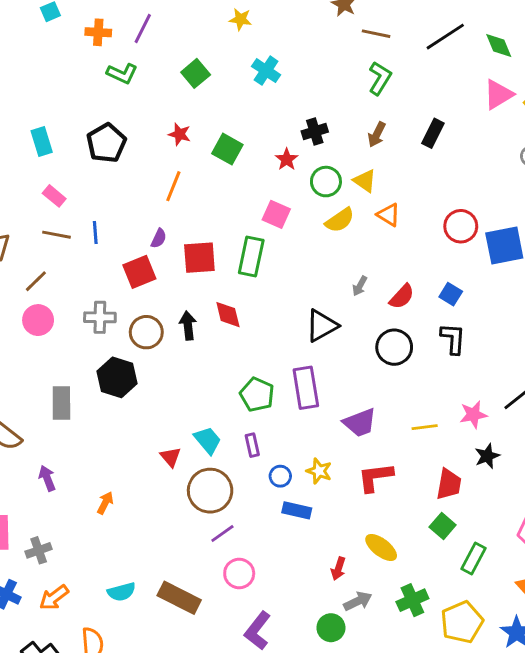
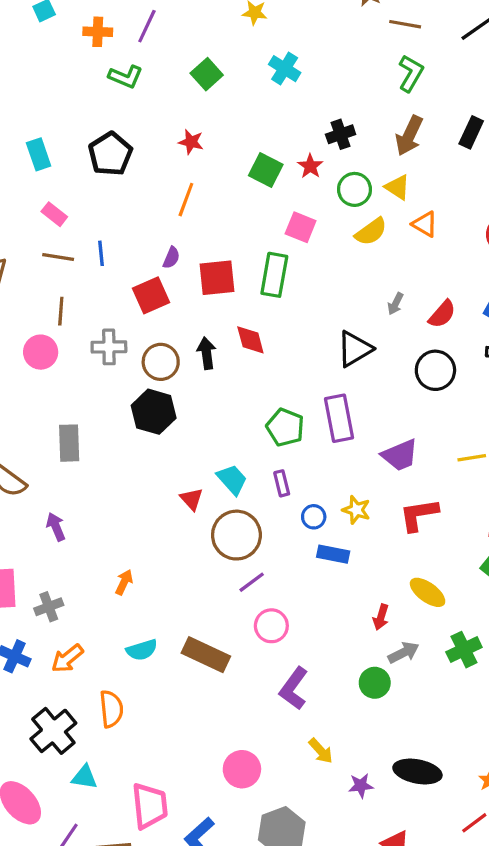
brown arrow: (377, 134) -> (409, 136), size x1.4
green square: (227, 149) -> (266, 170), moved
brown line: (36, 281) -> (61, 311), moved, turned -40
black hexagon: (117, 377) -> (154, 412), moved
orange arrow: (105, 503) -> (124, 582), moved

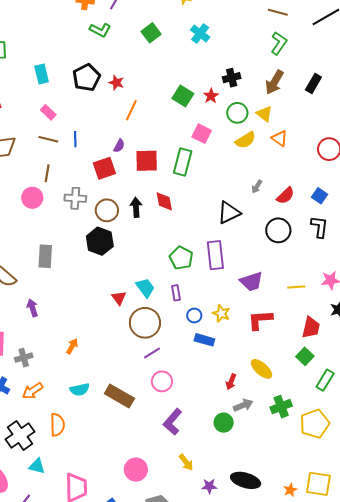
red star: (191, 142) -> (116, 83), moved

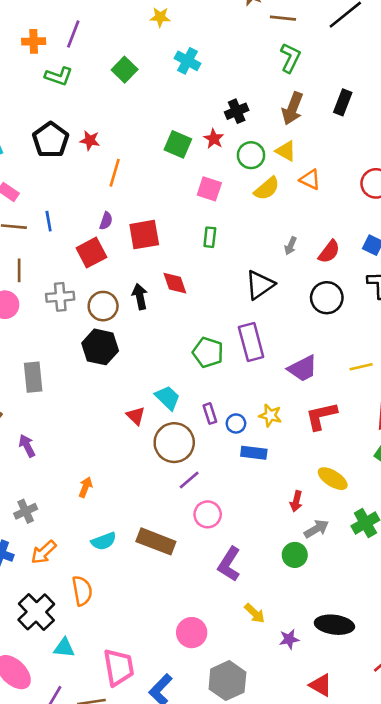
green rectangle: (183, 162) -> (210, 237), moved, size x0.6
purple rectangle: (176, 293) -> (210, 414), moved

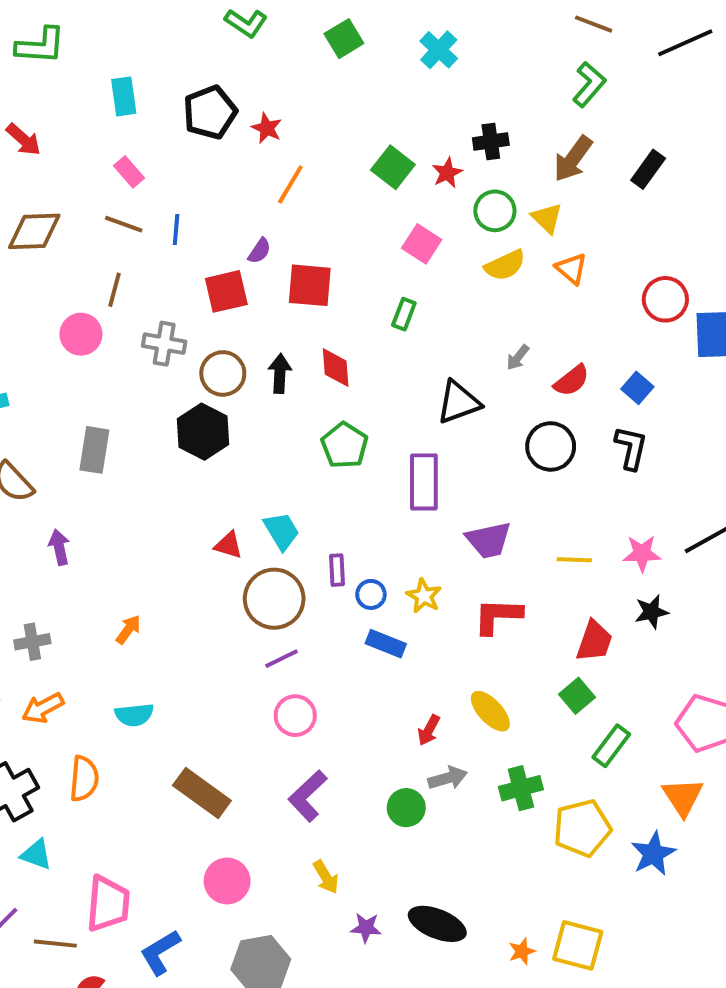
green pentagon: (208, 352) -> (344, 445), moved
red triangle: (136, 416) -> (228, 545), turned -42
brown rectangle: (156, 541) -> (202, 793), moved

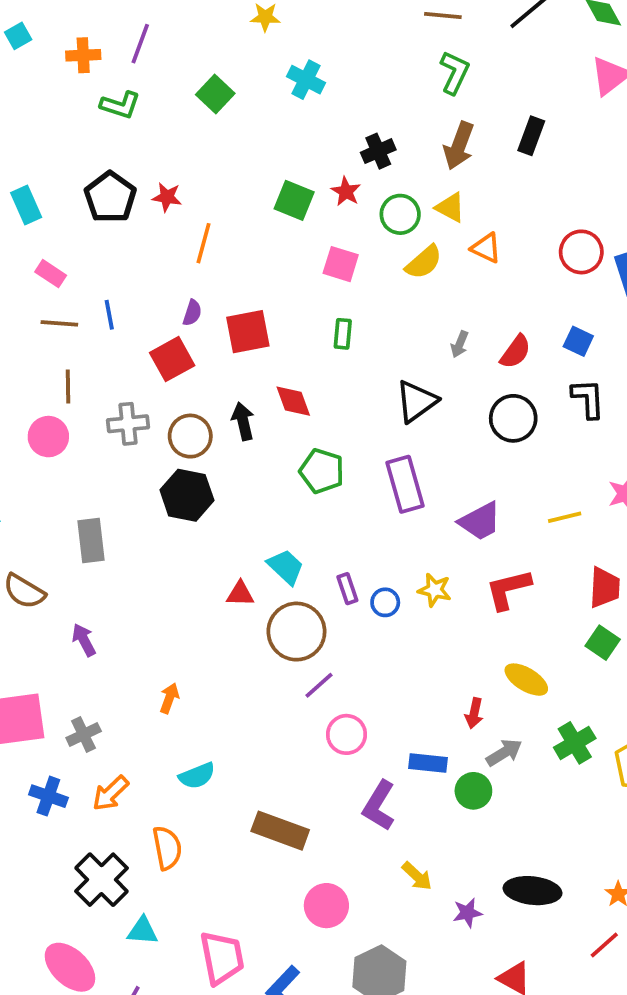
blue rectangle: (386, 644) -> (428, 763), moved

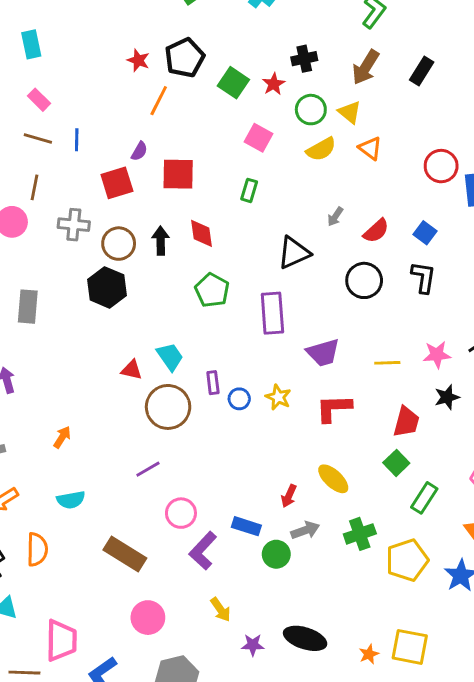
black pentagon: (110, 197) -> (185, 58), moved
purple line: (319, 685) -> (148, 469), moved
pink circle: (347, 734) -> (181, 513), moved

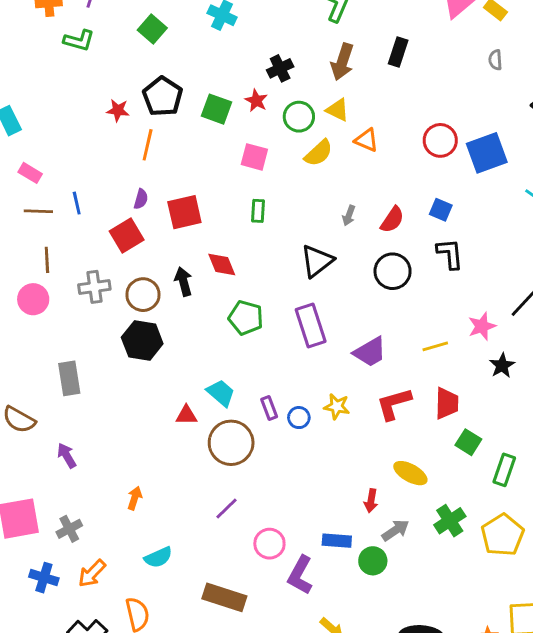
red trapezoid: (406, 422) -> (447, 403), moved

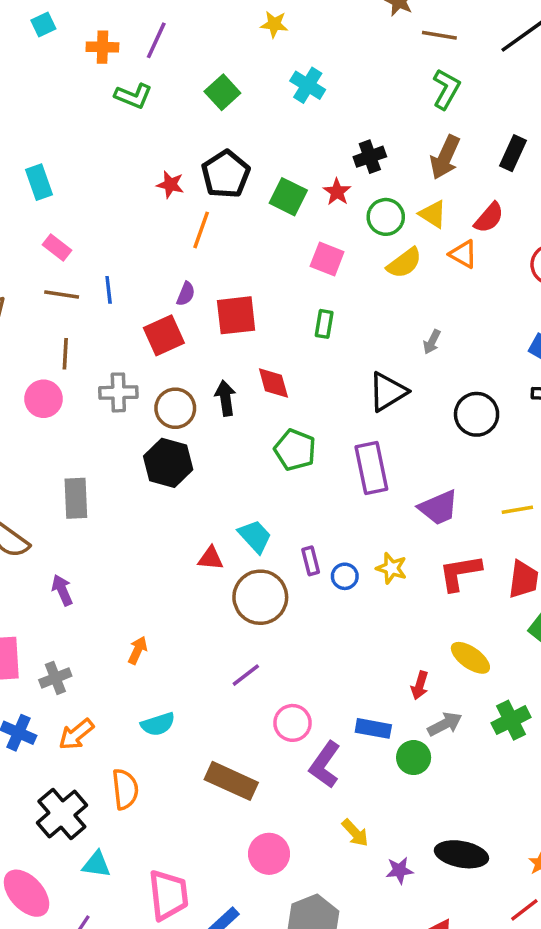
red semicircle: (392, 220) -> (489, 218), moved

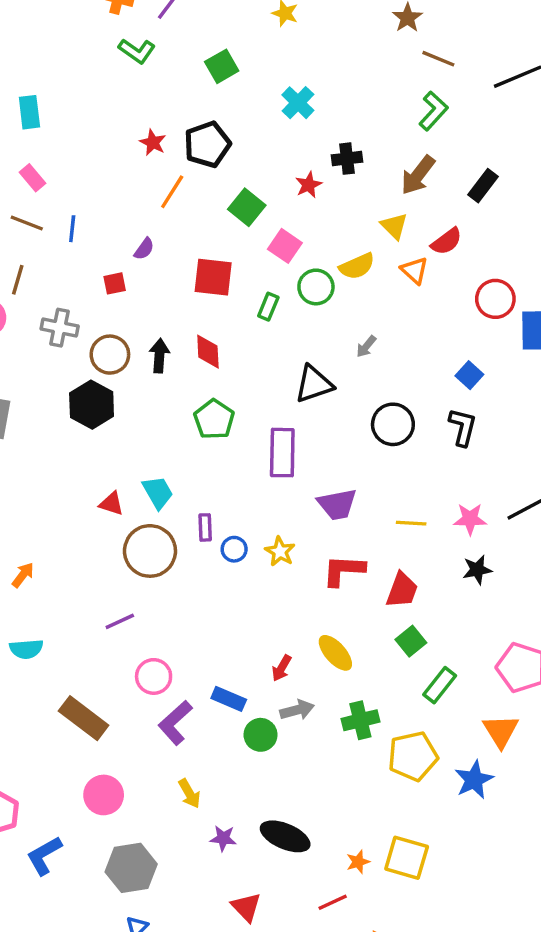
cyan cross: (308, 85) -> (298, 103), moved
green square: (288, 197) -> (247, 207), moved
green circle: (386, 217) -> (316, 287), moved
red square: (236, 315) -> (213, 277), moved
red square: (164, 335) -> (115, 283), size x0.6

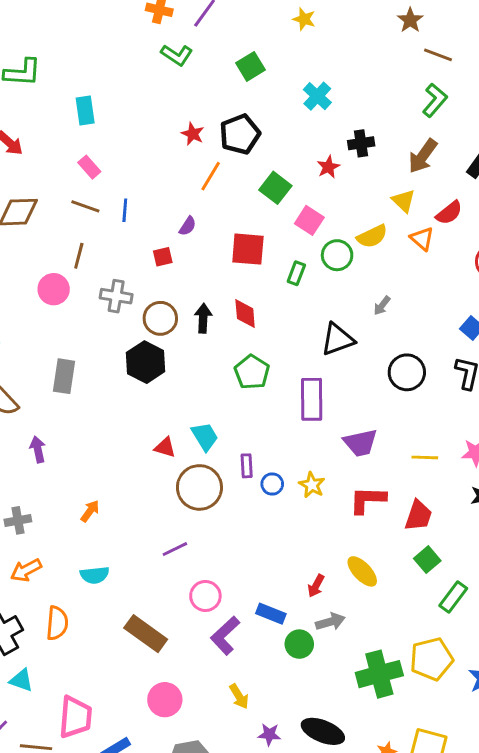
green cross: (360, 720) -> (379, 674), moved, size x1.4

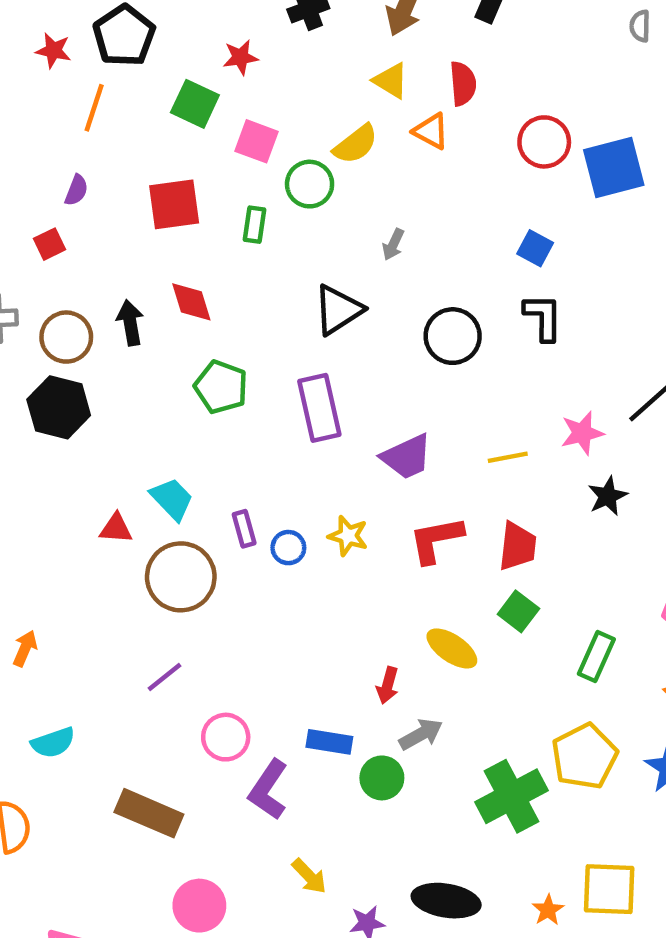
red star: (328, 167) -> (240, 57), moved, turned 30
red semicircle: (449, 213) -> (463, 84), turned -44
green square: (427, 560) -> (518, 611), moved

